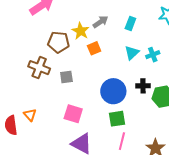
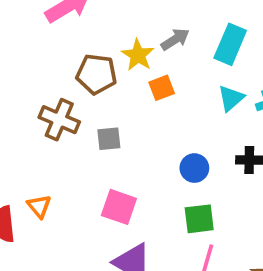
cyan rectangle: (130, 23) -> (230, 44), size x1.5
blue circle: (113, 91) -> (194, 168), size x0.6

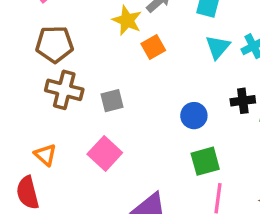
brown pentagon: (97, 74) -> (55, 44), moved
orange triangle: (39, 206) -> (45, 155), moved
pink square: (119, 207) -> (105, 153), moved, turned 32

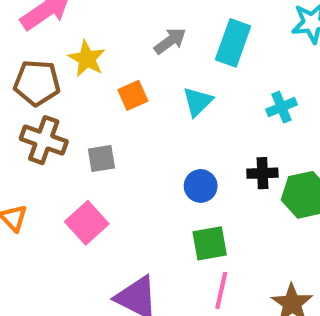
yellow star: (127, 20) -> (87, 59), moved
orange square: (153, 47) -> (133, 95), moved
cyan triangle: (218, 47) -> (198, 102), moved

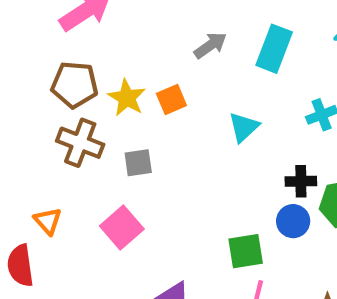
yellow star: (87, 59) -> (127, 98), moved
cyan triangle: (198, 102) -> (244, 127), moved
blue circle: (201, 186) -> (293, 221), moved

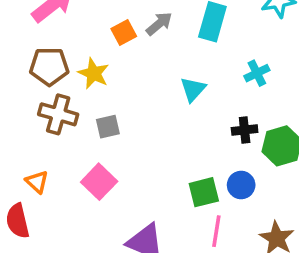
orange square: (171, 100) -> (124, 33), moved
blue circle: (293, 221) -> (241, 185), moved

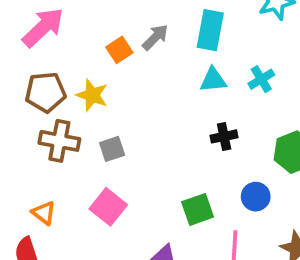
cyan triangle: (193, 89) -> (213, 80), moved, turned 48
black cross: (245, 130) -> (224, 136), moved
green square: (204, 192) -> (198, 209), moved

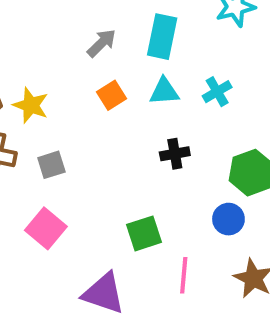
orange square: (119, 50) -> (111, 95), moved
blue circle: (256, 197) -> (228, 219), moved

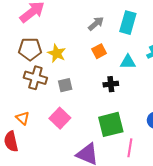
cyan triangle: (164, 91) -> (128, 62), moved
black cross: (175, 154) -> (111, 84), moved
green square: (144, 233) -> (111, 124), size x1.4

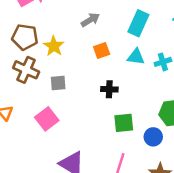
gray arrow: (96, 24) -> (90, 20), moved
cyan triangle: (128, 62) -> (136, 57), moved
green square: (111, 124) -> (124, 123), moved, size x0.7

